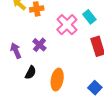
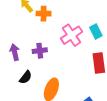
purple cross: (39, 45) -> (40, 51), turned 32

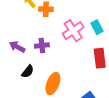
purple arrow: (15, 52) -> (17, 47), turned -49

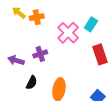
cyan rectangle: (97, 27) -> (91, 24), turned 72

